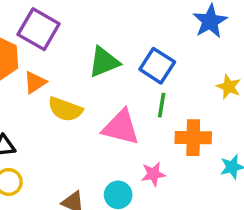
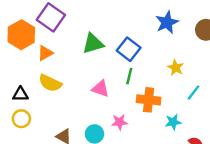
yellow semicircle: (65, 109) -> (50, 83), moved
pink triangle: (121, 127) -> (100, 89), size x0.7

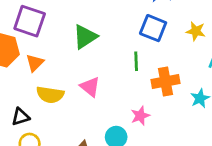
blue square: (129, 49) -> (153, 28), moved
yellow star: (176, 68) -> (196, 31), moved
pink triangle: (100, 89) -> (90, 87), moved, turned 36

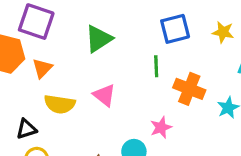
blue square: (153, 28) -> (175, 29), turned -36
orange cross: (165, 82) -> (189, 89), turned 32

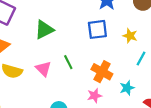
green line: (156, 66) -> (68, 62), moved, turned -32
pink star: (161, 127) -> (95, 96), moved

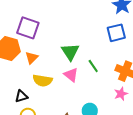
green triangle: (44, 30) -> (70, 52), moved, turned -30

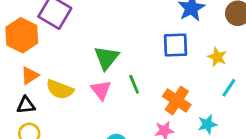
orange triangle: (32, 58) -> (30, 76), moved

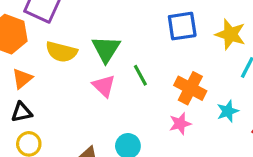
yellow star: (217, 57) -> (230, 34), size x1.4
yellow semicircle: (60, 89) -> (61, 52), moved

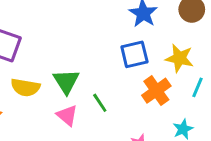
orange cross: (190, 88) -> (156, 91), moved, turned 32

